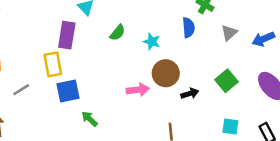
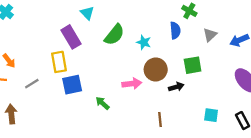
green semicircle: (118, 33) -> (114, 35), size x1.5
purple rectangle: (67, 35) -> (71, 37), turned -40
green square: (227, 81) -> (193, 65), moved, turned 30
green arrow: (90, 119) -> (102, 103), moved

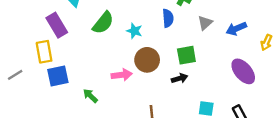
black arrow: (176, 87) -> (180, 78), moved

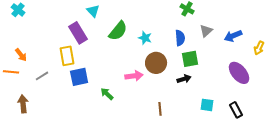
blue semicircle: (168, 18) -> (180, 38), moved

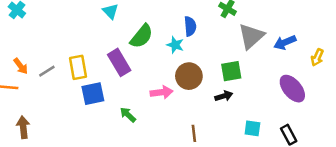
gray triangle: (206, 31) -> (251, 36), size x1.6
purple rectangle: (78, 33) -> (119, 62), moved
blue semicircle: (180, 38) -> (190, 26), moved
gray line: (42, 76) -> (47, 71), moved

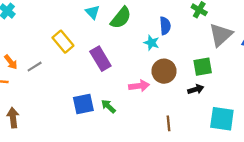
green semicircle: (142, 36) -> (121, 18), moved
yellow rectangle: (78, 67) -> (63, 42), moved, turned -30
blue square: (93, 94) -> (83, 104), moved
cyan square: (252, 128) -> (222, 119), size x1.6

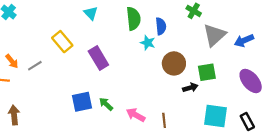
green semicircle: (121, 18) -> (133, 19), moved, turned -45
green square: (203, 67) -> (207, 72), moved
brown circle: (164, 71) -> (174, 63), moved
pink arrow: (139, 86) -> (136, 115), moved, turned -144

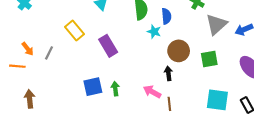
gray line: (35, 66) -> (49, 53), turned -32
black arrow: (190, 88) -> (168, 73), moved, turned -80
green arrow: (106, 104) -> (115, 89), turned 40
pink arrow: (136, 115) -> (152, 92), moved

